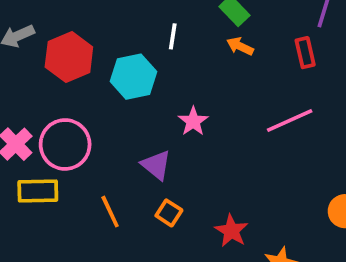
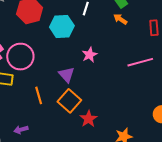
orange square: (169, 213) -> (69, 101), size x1.6
red star: (231, 231) -> (89, 119), moved

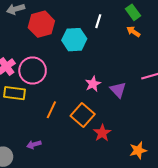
pink star: (90, 55) -> (93, 84), moved
purple triangle: (67, 75) -> (118, 90), moved
orange line: (39, 95) -> (51, 110), turned 42

